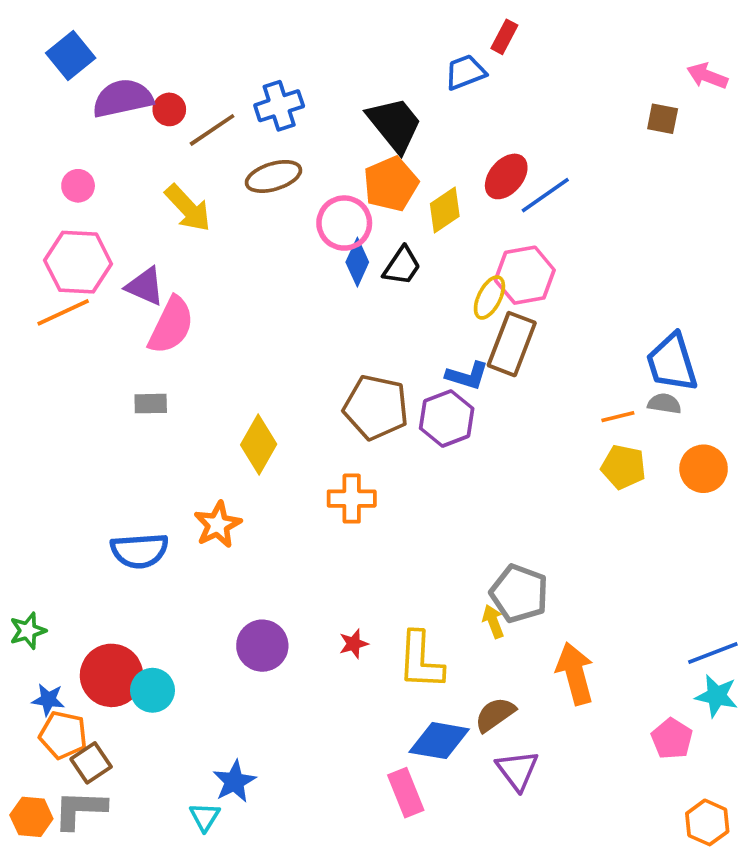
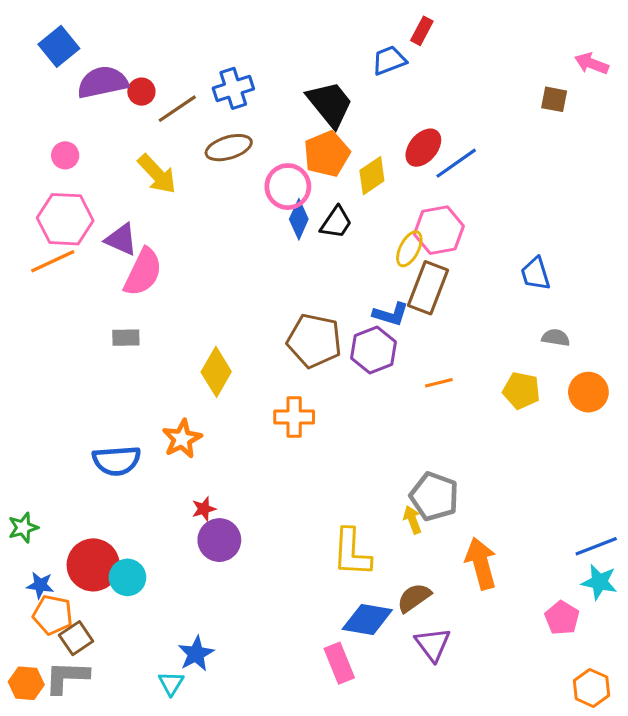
blue trapezoid: (672, 363) -> (535, 274), moved, size x0.7
orange line: (618, 417) -> (439, 383), moved
red star: (354, 644) -> (204, 509), moved

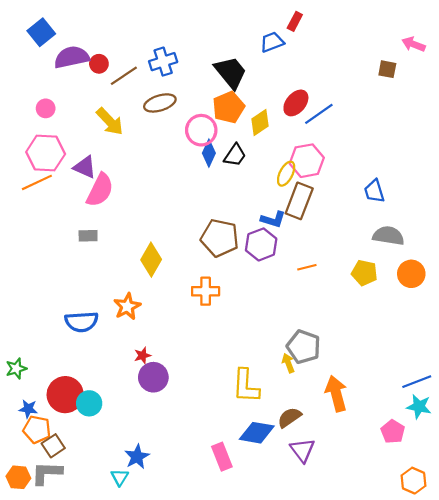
gray semicircle: (556, 338) -> (388, 236), size x1.6
pink rectangle: (339, 663) -> (222, 457), moved

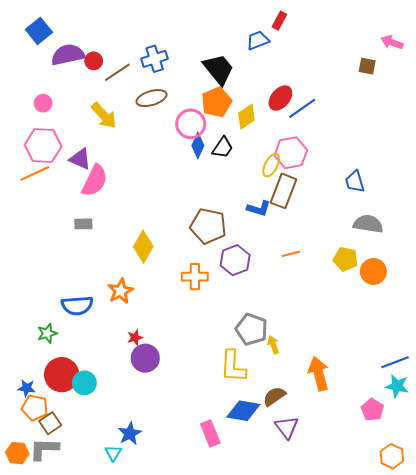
purple hexagon: (261, 244) -> (235, 260), moved
orange circle: (411, 274) -> (373, 271), moved
gray pentagon: (304, 347) -> (252, 329), moved
green star: (16, 369) -> (47, 333), moved

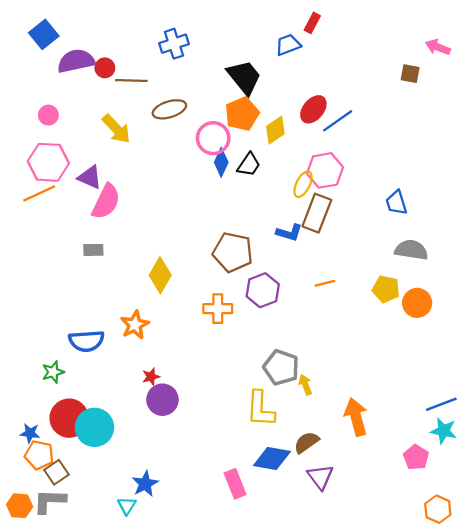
blue cross: (155, 59) -> (174, 44), moved
brown line: (117, 72) -> (131, 81), turned 36
cyan circle: (84, 383) -> (94, 427), size x1.4

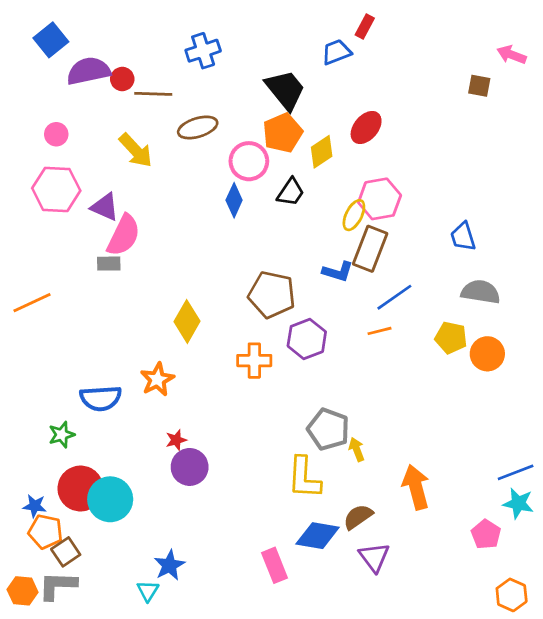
blue line: (338, 121) -> (394, 297), moved
blue diamond: (221, 162) -> (234, 200), moved
orange line: (39, 193) -> (32, 303), moved
gray rectangle: (93, 250) -> (109, 264), moved

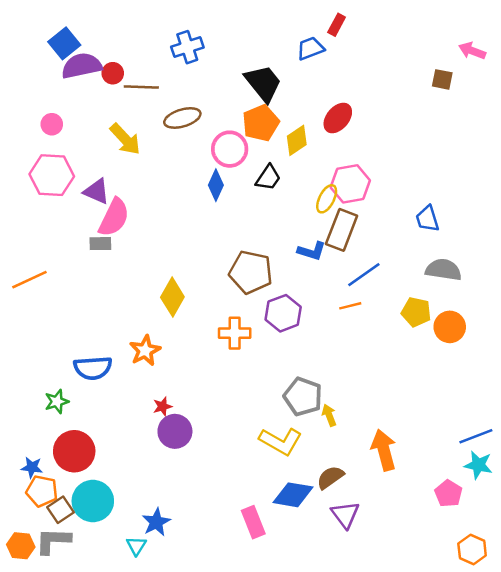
blue square: (51, 40) -> (64, 43), moved
yellow L-shape: (304, 478) -> (281, 441), turned -63
cyan circle: (110, 499) -> (93, 501), moved

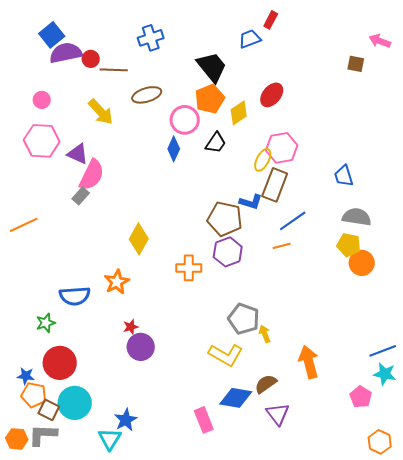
gray rectangle: (100, 244) -> (81, 196), turned -48
brown pentagon: (251, 272) -> (225, 219), moved
yellow pentagon: (416, 312) -> (349, 245), moved
brown square: (61, 510) -> (49, 410), turned -30
cyan triangle: (136, 546) -> (110, 439), size x1.4

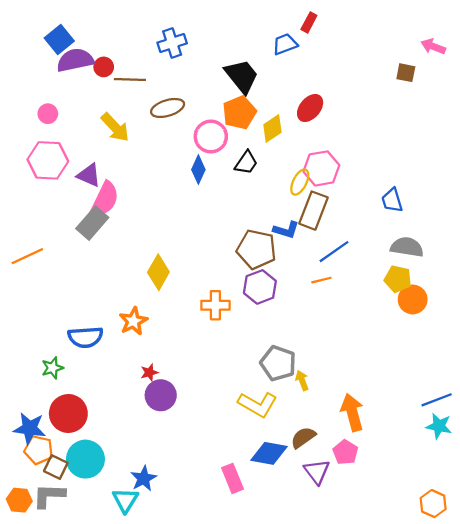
gray rectangle: (81, 196) -> (92, 223), size x1.6
blue star: (26, 376) -> (30, 428), size x1.6
pink pentagon: (361, 397) -> (345, 452), moved

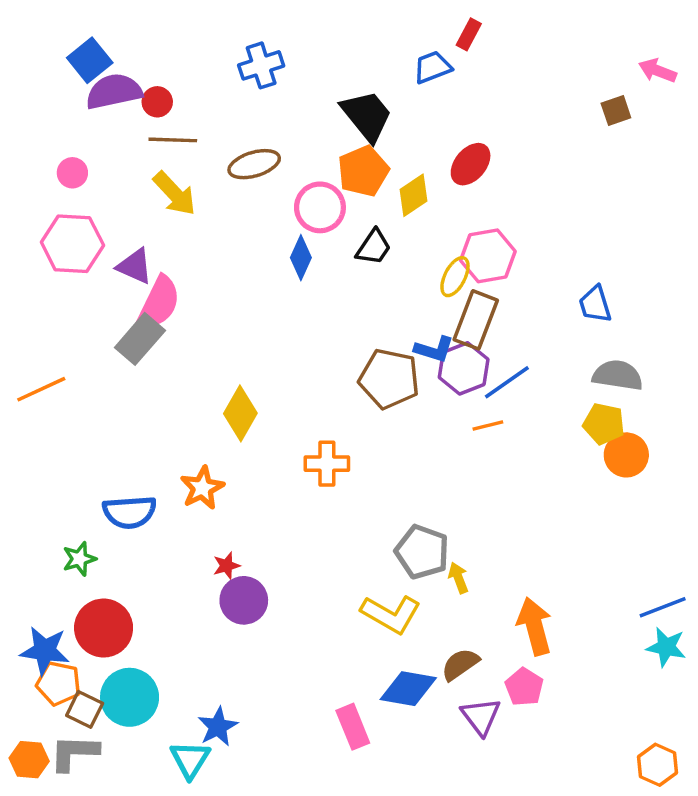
brown square: (406, 73) -> (616, 110), turned -30
brown line: (130, 79) -> (173, 140), moved
purple hexagon: (260, 287) -> (464, 368), moved

